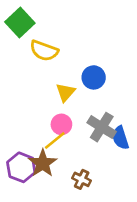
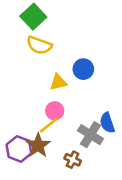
green square: (20, 22) -> (33, 17), moved
yellow triangle: (65, 92) -> (58, 82), turned 36
gray cross: (102, 127) -> (90, 135), moved

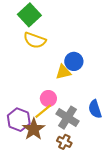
yellow triangle: (58, 82) -> (63, 72), moved
gray cross: (90, 135) -> (67, 118), moved
purple hexagon: (19, 149) -> (19, 120), moved

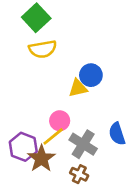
yellow semicircle: (35, 40) -> (43, 49), turned -30

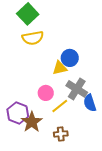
yellow line: (53, 136) -> (60, 106), moved
gray cross: (83, 144) -> (77, 89), moved
brown cross: (79, 174) -> (61, 134), turned -32

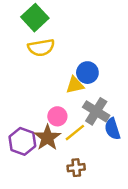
brown star: (32, 122) -> (47, 138), moved

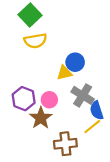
yellow line: (75, 133) -> (92, 127), moved
purple hexagon: (22, 141) -> (24, 99), moved
brown cross: (76, 168) -> (65, 144), size x1.5

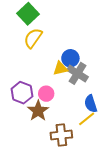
yellow semicircle: (35, 41) -> (33, 38), turned 135
gray cross: (83, 95) -> (78, 73), moved

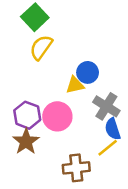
gray cross: (78, 73) -> (106, 106), moved
pink circle: (46, 94) -> (57, 116), size x1.5
brown star: (38, 111) -> (26, 142), moved

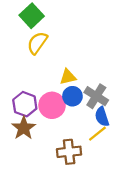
blue circle: (88, 72) -> (72, 96), moved

